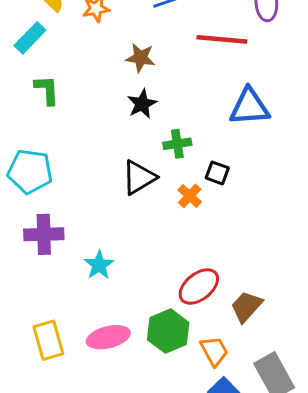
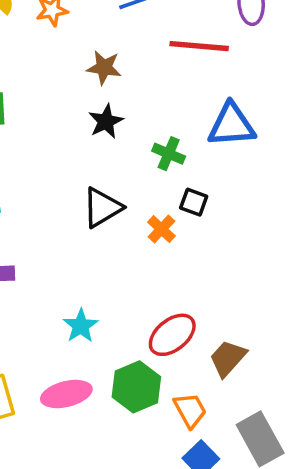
green cross: (177, 144) -> (169, 154), moved, turned 32
cyan star: (99, 265) -> (81, 326), moved

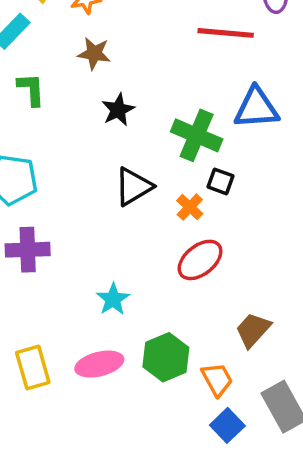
brown star: (104, 68) -> (94, 53), moved
black star: (106, 121) -> (118, 110), moved
green cross: (169, 154) -> (197, 135), size x1.6
red ellipse: (172, 335) -> (200, 260), moved

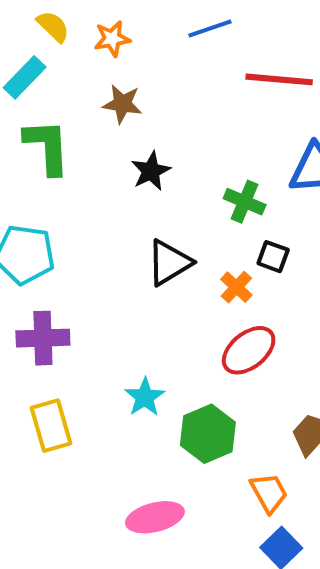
green L-shape: (31, 89) -> (47, 147), size x1.4
green cross: (197, 135) -> (245, 202), size x0.7
green hexagon: (166, 357) -> (208, 434), moved
pink ellipse: (99, 364) -> (155, 517), moved
yellow rectangle: (33, 367) -> (51, 426), moved

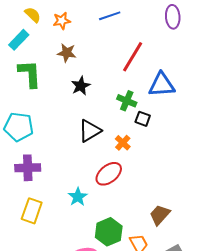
red line: (279, 79) -> (133, 57), moved, turned -64
black square: (273, 257) -> (143, 119), moved
red ellipse: (249, 350) -> (109, 174), moved
yellow rectangle: (51, 426) -> (32, 211), turned 35
green hexagon: (208, 434) -> (109, 232), moved

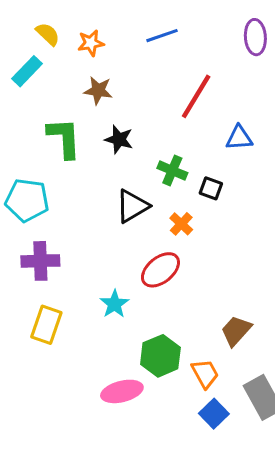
green L-shape: (30, 74) -> (64, 138), moved
blue triangle: (162, 85) -> (239, 138), size x0.7
black star: (81, 86) -> (119, 139), turned -30
green cross: (127, 101) -> (172, 171), moved

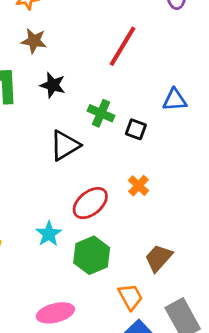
blue triangle: (239, 138) -> (175, 100), moved
orange cross: (181, 224) -> (139, 186), moved
green hexagon: (160, 356) -> (92, 255), moved

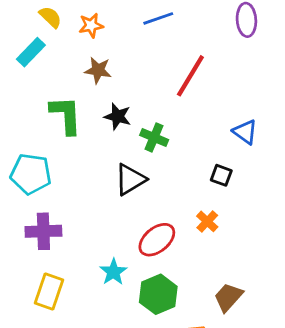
blue triangle: (175, 100) -> (245, 132), turned 40
green cross: (101, 113) -> (154, 137), moved
black square: (136, 129) -> (221, 175), moved

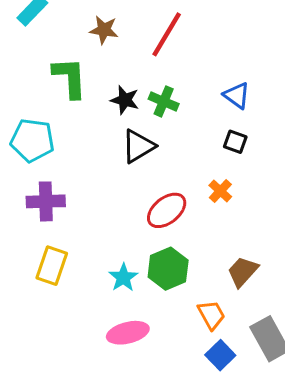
red line: (190, 76) -> (167, 34), moved
black star: (118, 116) -> (125, 100), moved
blue triangle: (245, 132) -> (237, 96), moved
cyan star: (113, 272) -> (123, 278), moved

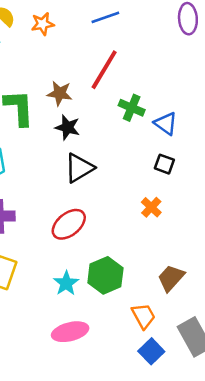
brown star: (104, 30) -> (60, 93), moved
green cross: (164, 101) -> (132, 108), moved
red ellipse: (167, 210) -> (69, 224), moved

